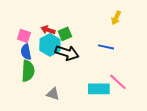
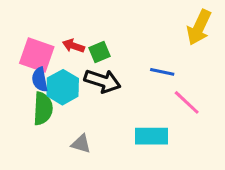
yellow arrow: (116, 18) -> (199, 27), moved, size x1.6
pink square: (24, 36) -> (37, 55), size x1.6
cyan hexagon: (50, 45) -> (63, 87), moved
pink line: (118, 82) -> (187, 102), moved

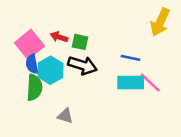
green square: (99, 52) -> (80, 42), turned 35
pink square: (37, 55) -> (29, 44), turned 32
cyan rectangle: (151, 136) -> (131, 83), moved

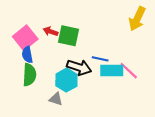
green square: (80, 42) -> (68, 36), size x1.5
blue line: (131, 58) -> (100, 59), moved
black arrow: (82, 65) -> (79, 67), moved
cyan hexagon: (50, 70) -> (66, 80), moved

